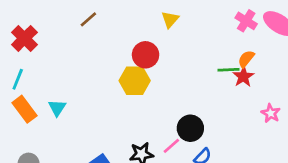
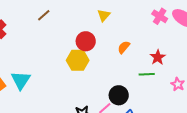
orange semicircle: (246, 59) -> (124, 47), moved
green line: (228, 70) -> (147, 74), moved
cyan triangle: (57, 108) -> (21, 80), size x1.5

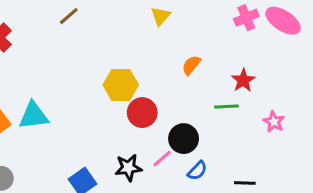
pink cross: (160, 16) -> (246, 18), turned 35
red circle: (86, 41) -> (142, 113), moved
cyan triangle: (21, 80) -> (34, 116), turned 50

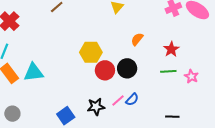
green line: (226, 106) -> (168, 71), moved
black circle: (184, 139) -> (127, 68), moved
blue semicircle: (197, 171) -> (132, 100), moved

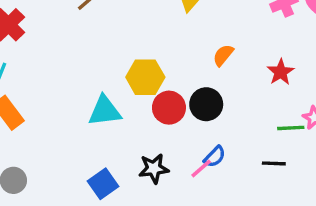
green line: (168, 71) -> (291, 128), moved
cyan triangle: (34, 72) -> (105, 111), moved
pink line: (118, 101) -> (201, 169), moved
black line: (172, 117) -> (274, 163), moved

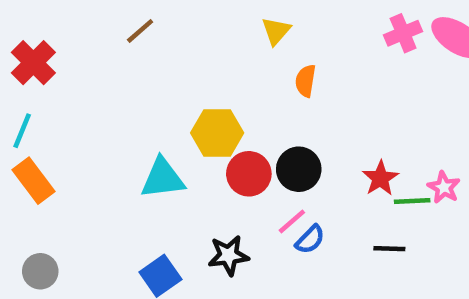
orange semicircle: (223, 55) -> (306, 81), moved, turned -30
red star: (281, 72) -> (380, 178), moved
pink line: (201, 169) -> (292, 221), moved

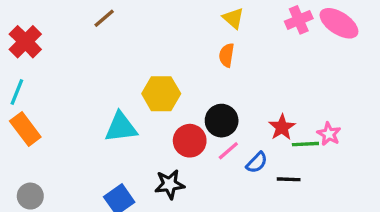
yellow triangle: (276, 31) -> (233, 18), moved, turned -30
red circle: (249, 174) -> (190, 141), moved
pink line: (292, 221) -> (228, 151), moved
blue semicircle: (310, 240) -> (257, 163), moved

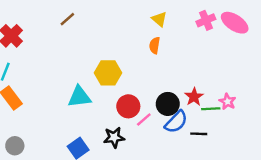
black circle: (222, 121) -> (168, 104), moved
pink line: (228, 151) -> (144, 119), moved
blue semicircle: (257, 163) -> (176, 122), size x1.5

